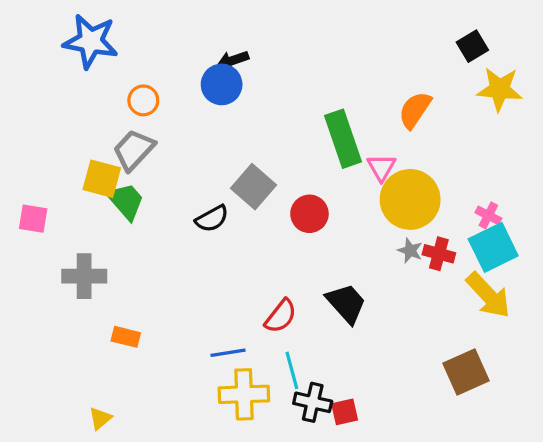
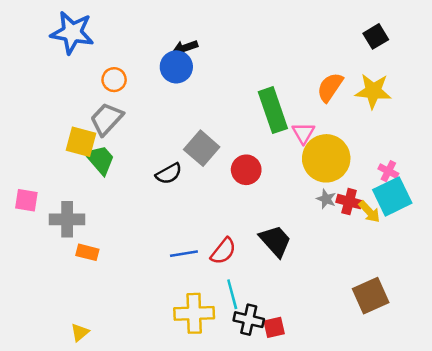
yellow star: (500, 89) -> (373, 91), moved
pink square: (33, 219) -> (26, 200), moved
yellow arrow: (488, 295) -> (369, 212), moved, size x0.6
orange rectangle: (126, 337) -> (87, 252), moved
blue line: (228, 353) -> (184, 254), moved

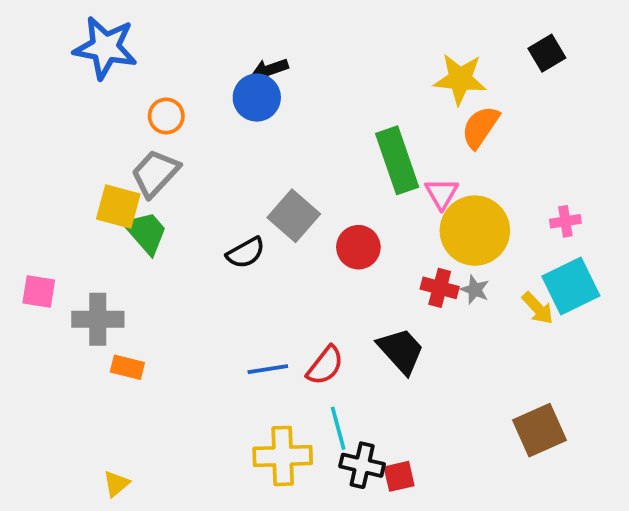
yellow star: (373, 91) -> (460, 79), moved
pink cross: (388, 171) -> (565, 221), moved, turned -36
red cross: (349, 202) -> (440, 288), moved

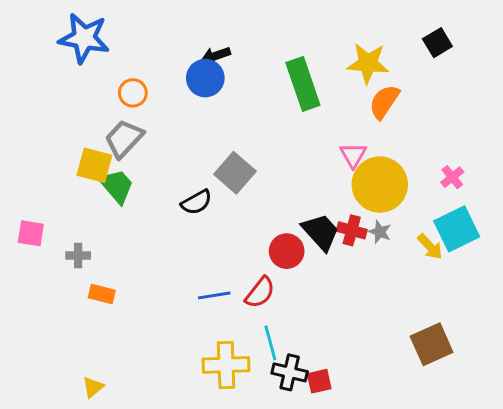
green rectangle: (397, 160) -> (303, 84), moved
pink cross: (565, 221) -> (452, 177), turned -30
red circle: (358, 247) -> (287, 251), moved
gray cross: (98, 319) -> (78, 256), size x0.6
black trapezoid: (401, 351) -> (321, 232), moved

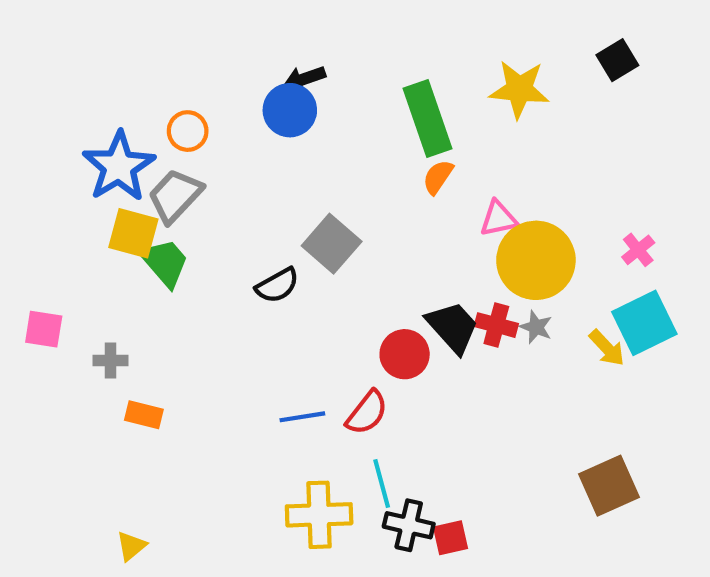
blue star: (84, 38) -> (119, 166), moved, turned 30
orange semicircle: (384, 102) -> (438, 177), moved, size x0.7
pink triangle: (353, 155) -> (498, 219), turned 48

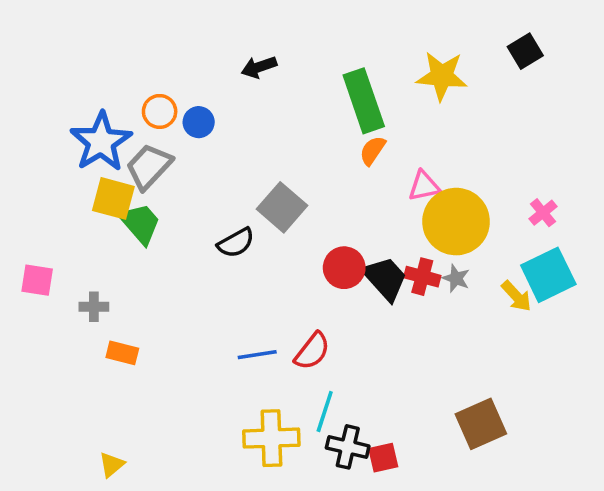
blue circle: (290, 110) -> (199, 122), moved, size x0.7
red circle: (405, 354) -> (344, 268), moved
cyan line: (382, 484) -> (325, 411), turned 33
brown square: (609, 486) -> (481, 424), moved

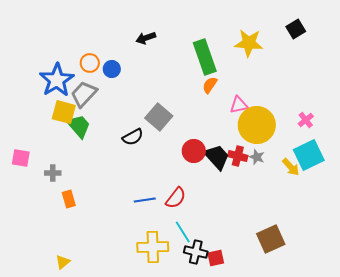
orange rectangle: (122, 353) -> (69, 199), turned 60
cyan line: (325, 411) -> (183, 232), turned -50

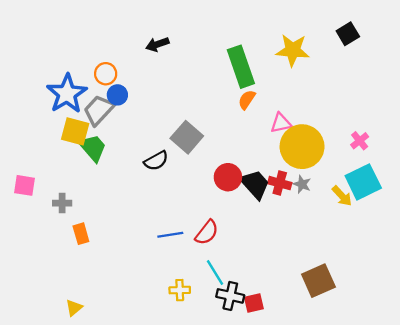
black arrow: (146, 38) -> (157, 44), moved
blue circle: (112, 69) -> (117, 95), moved
yellow cross: (153, 247) -> (180, 290), size x0.6

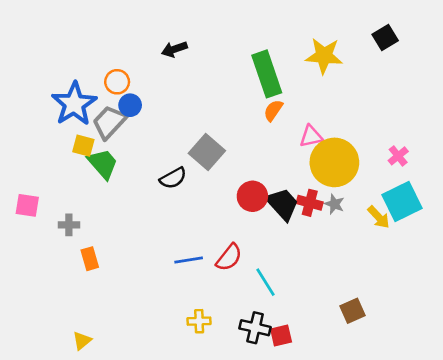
yellow square: (75, 131) -> (83, 146), size x0.7
cyan line: (215, 272) -> (265, 282), moved
brown square: (318, 281) -> (353, 311), size x0.7

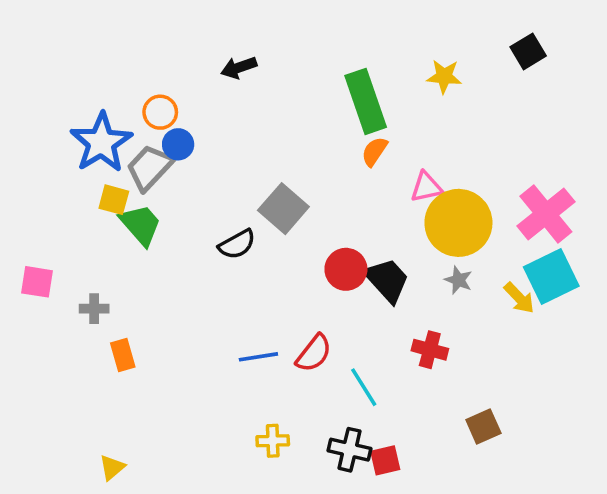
yellow star: (324, 56) -> (444, 76), size x0.7
pink cross: (398, 156) -> (546, 214), size x2.0
red cross: (310, 203) -> (430, 350), moved

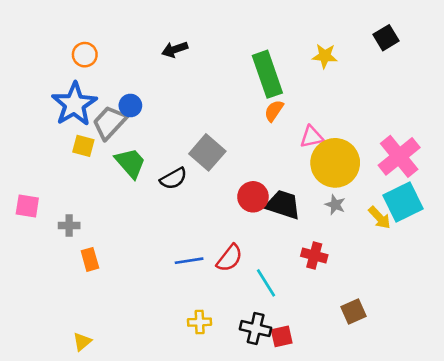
orange circle: (160, 112) -> (85, 55), moved
green trapezoid: (141, 225) -> (130, 163), moved
black trapezoid: (387, 280) -> (283, 205), turned -30

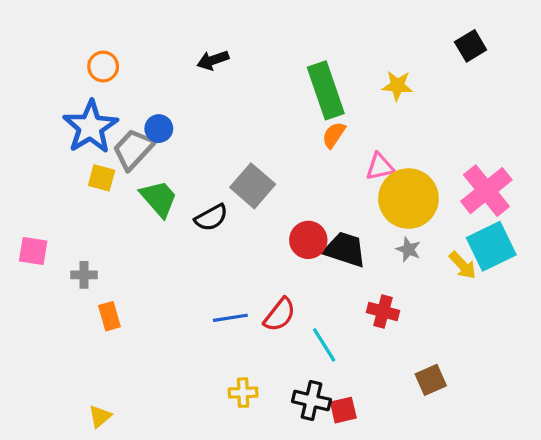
yellow star: (325, 56) -> (397, 86), moved

